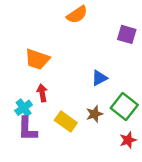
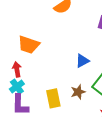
red arrow: (42, 93) -> (17, 69), moved
yellow rectangle: (66, 121) -> (53, 98), turned 42

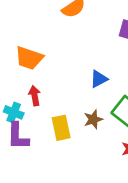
red arrow: (17, 69) -> (35, 96), moved
cyan cross: (17, 87) -> (14, 112), turned -32

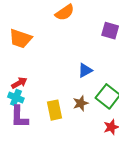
orange trapezoid: (29, 58) -> (20, 39), moved
red arrow: (35, 96) -> (19, 83), moved, turned 70

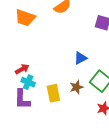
orange trapezoid: (20, 39) -> (25, 18), moved
cyan cross: (16, 98) -> (28, 82), moved

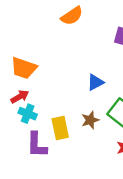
orange trapezoid: (25, 18) -> (24, 68), moved
purple L-shape: (22, 99) -> (37, 145), moved

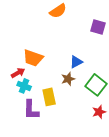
orange trapezoid: (24, 68) -> (33, 58), moved
brown star: (90, 120) -> (68, 79), moved

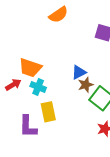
brown star: (68, 79) -> (86, 85), moved
cyan cross: (24, 86) -> (38, 87), moved

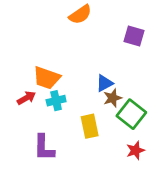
cyan cross: (38, 87) -> (56, 101), turned -35
yellow rectangle: (48, 112) -> (90, 126), moved

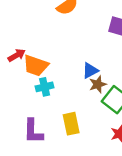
red arrow: (26, 98) -> (17, 55), moved
yellow rectangle: (90, 126) -> (71, 124), moved

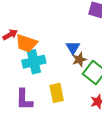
blue triangle: (90, 70) -> (73, 48), turned -32
cyan cross: (45, 87) -> (34, 62), size x1.5

